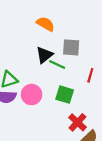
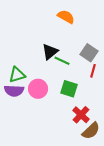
orange semicircle: (45, 24) -> (66, 17), moved
gray square: (71, 47) -> (89, 53), moved, turned 30

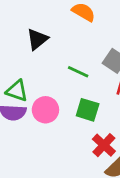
black triangle: (50, 52) -> (37, 39), moved
green triangle: (17, 75) -> (17, 91), turned 36

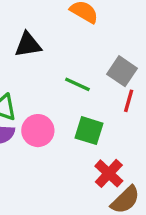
black triangle: (37, 39) -> (28, 45), turned 30

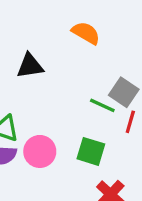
green line: (77, 84) -> (102, 105), moved

